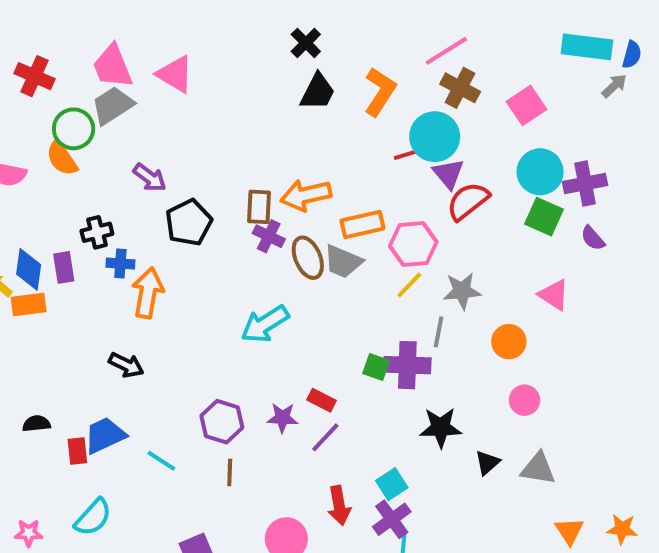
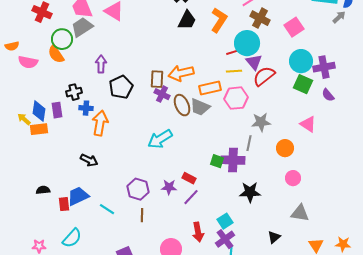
purple arrow: (150, 178) -> (101, 64), turned -126
yellow line: (409, 285) -> (234, 71), moved, turned 42
black triangle: (487, 463) -> (274, 237), moved

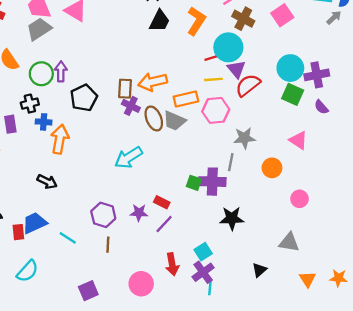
pink square: (294, 27) -> (282, 15), moved
green circle: (62, 39) -> (41, 74), moved
pink circle: (293, 178) -> (300, 199), moved

